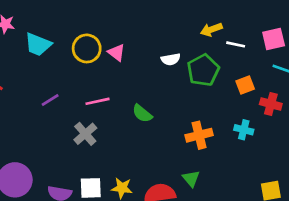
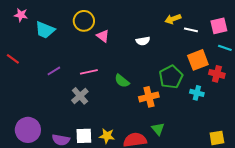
yellow circle: (87, 48) -> (84, 21), moved
green pentagon: (203, 70) -> (171, 77), moved
orange square: (245, 85) -> (198, 60), size x1.5
orange cross: (199, 135) -> (149, 97), moved

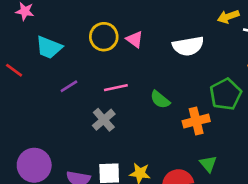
yellow circle: (84, 21) -> (104, 37), moved
cyan trapezoid: (45, 30) -> (49, 47), moved
white semicircle: (143, 41) -> (188, 46), size x1.6

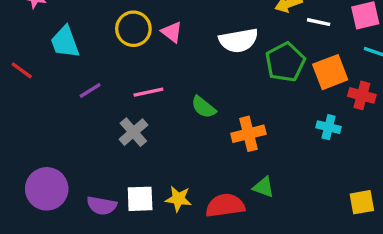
cyan trapezoid: (49, 47) -> (65, 42), turned 48
green pentagon: (226, 94) -> (285, 62), moved
green triangle: (208, 164) -> (263, 187), turned -30

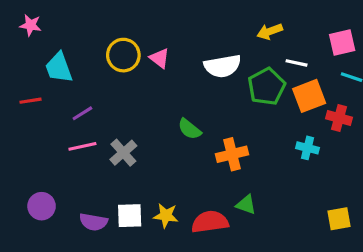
white line: (319, 22) -> (296, 63), moved
red line: (22, 70) -> (31, 101), moved, turned -45
pink line: (148, 92) -> (82, 146), moved
purple circle: (47, 189) -> (42, 206), size x0.7

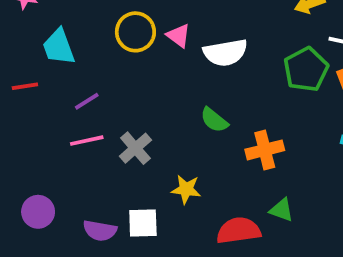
white semicircle: (223, 66) -> (225, 53), moved
yellow star: (166, 216) -> (186, 189), moved

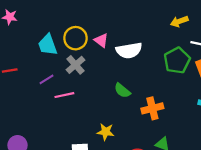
cyan trapezoid: (59, 47) -> (48, 45), moved
pink line: (87, 141) -> (64, 95), moved
gray cross: (135, 148) -> (75, 65), moved

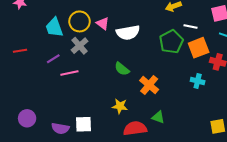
orange cross: (152, 108) -> (149, 85), turned -36
yellow star: (106, 132) -> (120, 106), moved

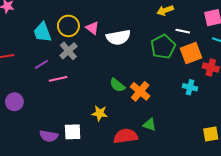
green semicircle: (122, 69) -> (117, 85), moved
yellow star: (120, 106) -> (100, 113), moved
purple circle: (27, 118) -> (14, 102), moved

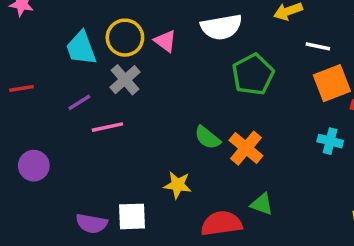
white semicircle: (118, 37) -> (221, 27), moved
green pentagon: (163, 47) -> (253, 74), moved

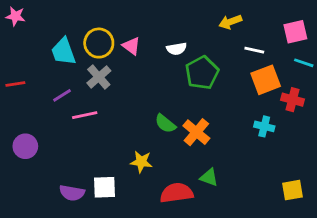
white semicircle: (221, 27) -> (177, 49), moved, size x0.6

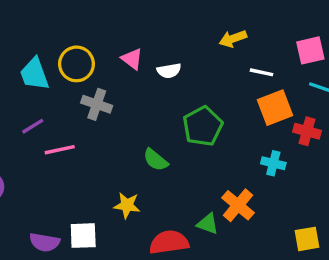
pink triangle: (131, 46) -> (132, 59), moved
green pentagon: (202, 73) -> (203, 126), moved
gray cross: (99, 77) -> (97, 104), moved, turned -30
orange cross: (196, 132) -> (238, 205), moved

